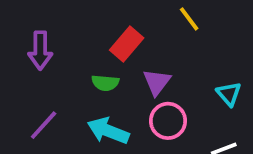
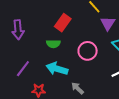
purple triangle: (157, 82) -> (108, 23), moved
pink circle: (168, 121) -> (88, 51), moved

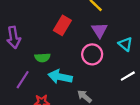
purple triangle: (108, 23) -> (100, 30), moved
green semicircle: (53, 44) -> (42, 58), moved

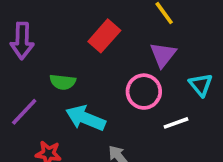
white line: (128, 76) -> (176, 123), moved

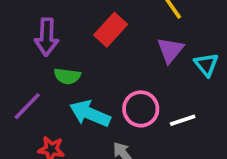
purple arrow: (22, 41) -> (47, 37), moved
cyan triangle: (201, 85) -> (206, 65), moved
pink circle: (144, 92) -> (141, 109), moved

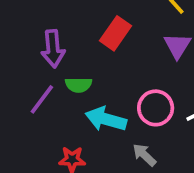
purple line: (27, 106) -> (42, 99), moved

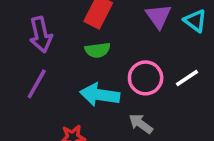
green semicircle: (79, 85) -> (98, 50), moved

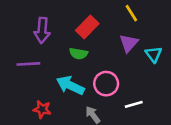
white line: (187, 78) -> (134, 104), moved
purple line: (37, 84) -> (28, 64), turned 40

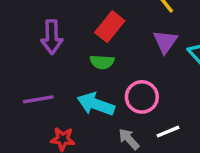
purple line: (28, 64) -> (38, 99), moved
white line: (134, 104) -> (168, 132), moved

